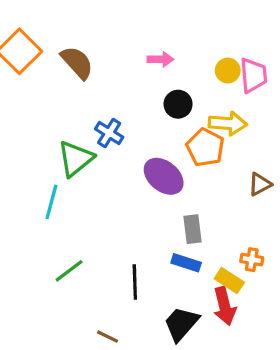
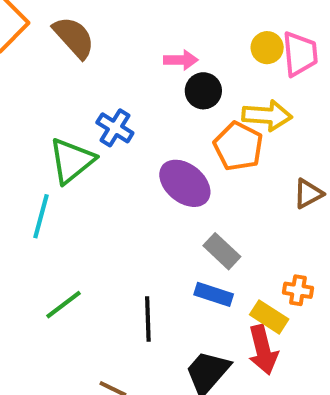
pink arrow: (160, 59) -> (181, 60), moved
gray rectangle: (192, 229) -> (222, 251), turned -40

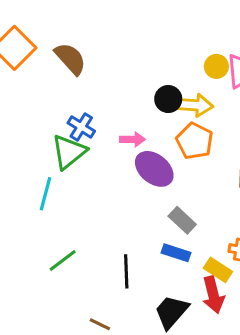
pink arrow: (181, 60) -> (133, 139), moved
yellow arrow: (267, 115) -> (195, 105), moved
blue cross: (115, 128) -> (81, 127), moved

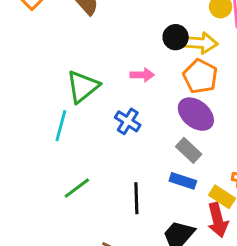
blue cross: (81, 127) -> (128, 121), moved
purple ellipse: (154, 169) -> (196, 114), moved

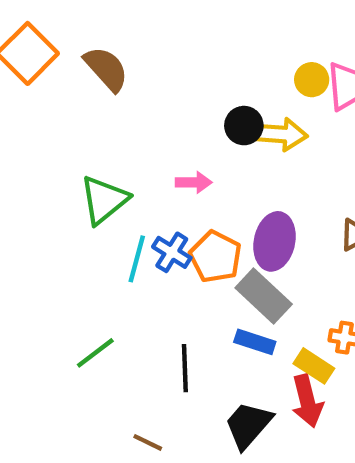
orange pentagon: (200, 76) -> (215, 257), moved
purple ellipse: (196, 114) -> (274, 241), turned 63
cyan line: (61, 126) -> (137, 259), moved
gray rectangle: (189, 150) -> (264, 296), size x1.4

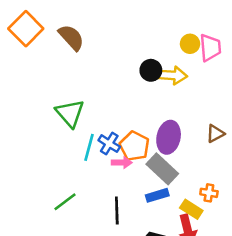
pink arrow: (194, 182) -> (122, 163), moved
green triangle: (104, 200) -> (70, 113), turned -32
blue rectangle: (255, 342) -> (157, 195), turned -35

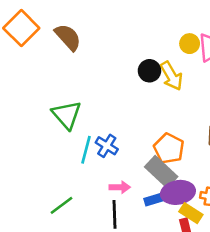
yellow arrow: (172, 75) -> (171, 76), turned 56
purple ellipse: (169, 137) -> (178, 192), moved, turned 68
orange pentagon: (134, 146) -> (169, 148), moved
pink arrow: (122, 163) -> (120, 187), moved

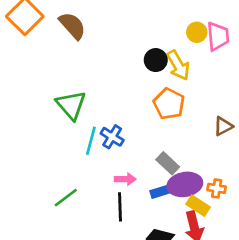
orange pentagon: (169, 148) -> (169, 104), moved
gray rectangle: (161, 172) -> (168, 163), size x0.7

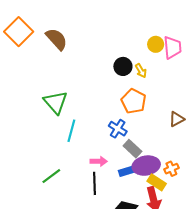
yellow arrow: (178, 65) -> (141, 71), size x0.6
blue cross: (112, 137) -> (118, 129), moved
orange cross: (217, 188) -> (171, 169), turned -32

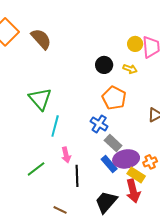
yellow arrow: (141, 71) -> (130, 69), moved, turned -40
pink arrow: (99, 161) -> (66, 155), moved, turned 77
blue rectangle: (128, 171) -> (109, 164), turned 66

